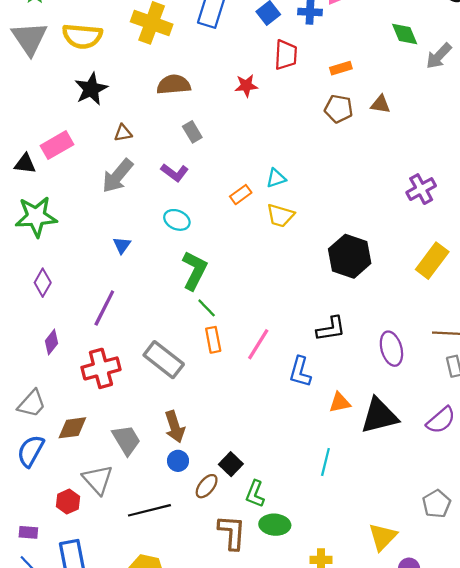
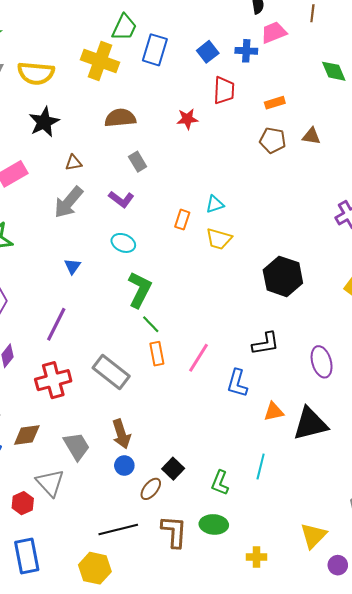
orange rectangle: (241, 195) -> (182, 220), turned -36
green L-shape: (255, 494) -> (220, 483), moved
black line: (149, 510) -> (118, 530), moved

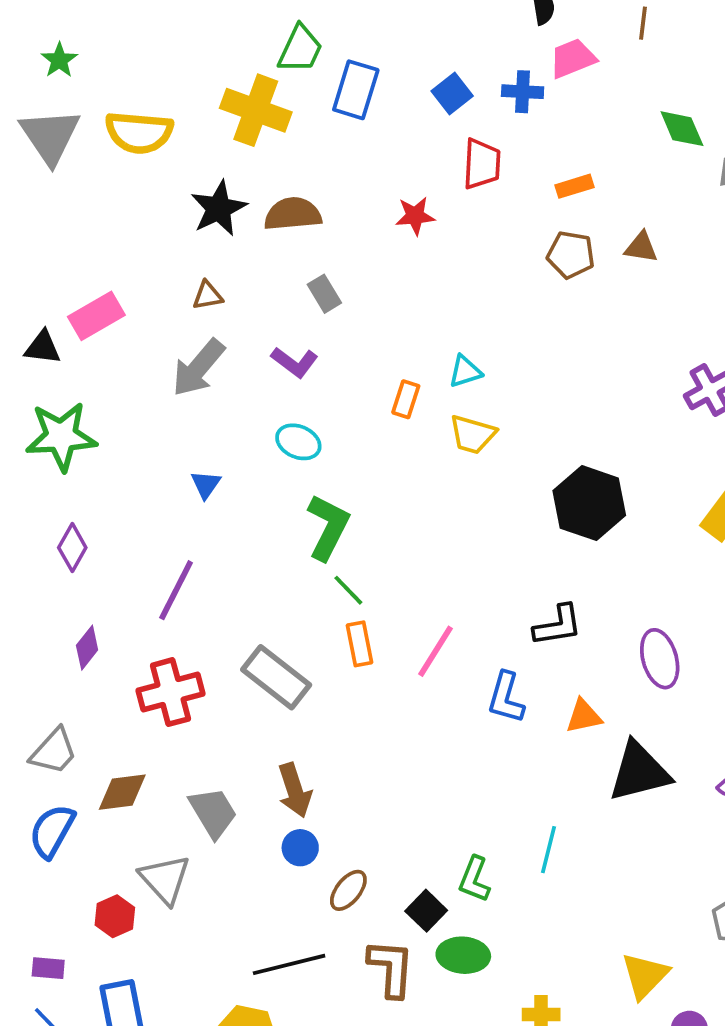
black star: (44, 122) -> (219, 208), moved
orange triangle: (274, 412) -> (584, 716), moved
black square: (173, 469) -> (426, 911), moved

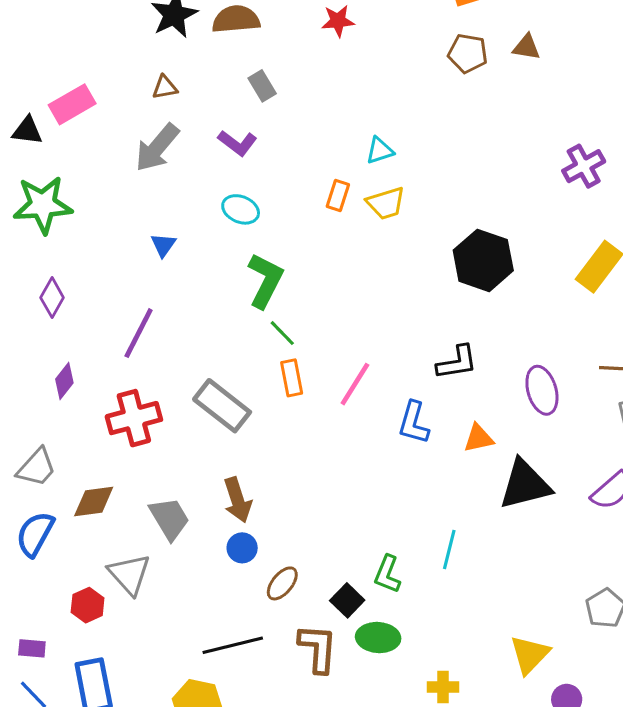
orange rectangle: (406, 399) -> (338, 196), moved
yellow trapezoid: (473, 434) -> (386, 203), turned -33

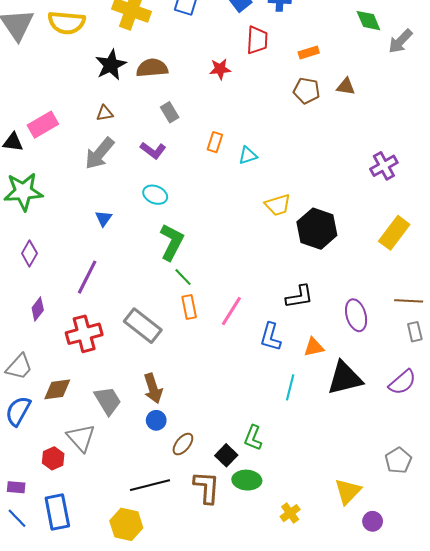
orange rectangle: (338, 196) -> (215, 142), moved
yellow trapezoid: (386, 203) -> (278, 205), moved
cyan line: (449, 549) -> (290, 387), moved
yellow cross: (443, 687) -> (290, 513), turned -36

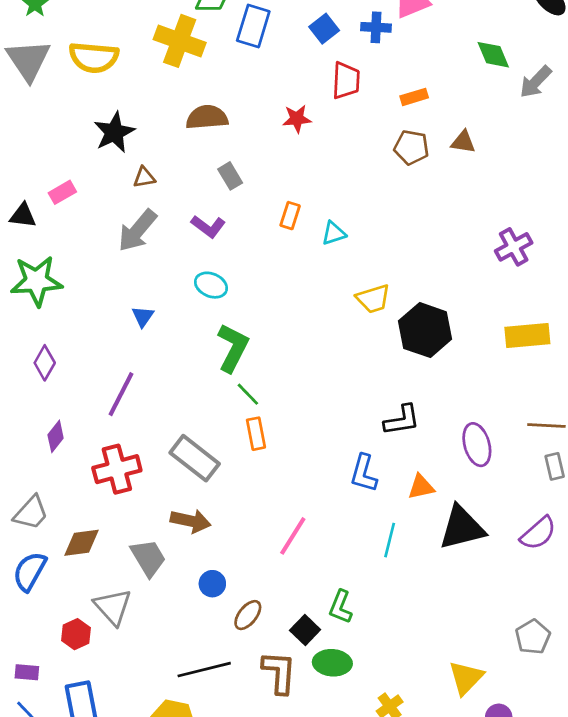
black star: (111, 65) -> (114, 132), moved
pink rectangle: (43, 125) -> (62, 192), size x0.7
yellow rectangle: (394, 233) -> (527, 336), turned 48
pink line: (231, 311) -> (293, 536), moved
brown arrow: (153, 388) -> (191, 521), moved, turned -60

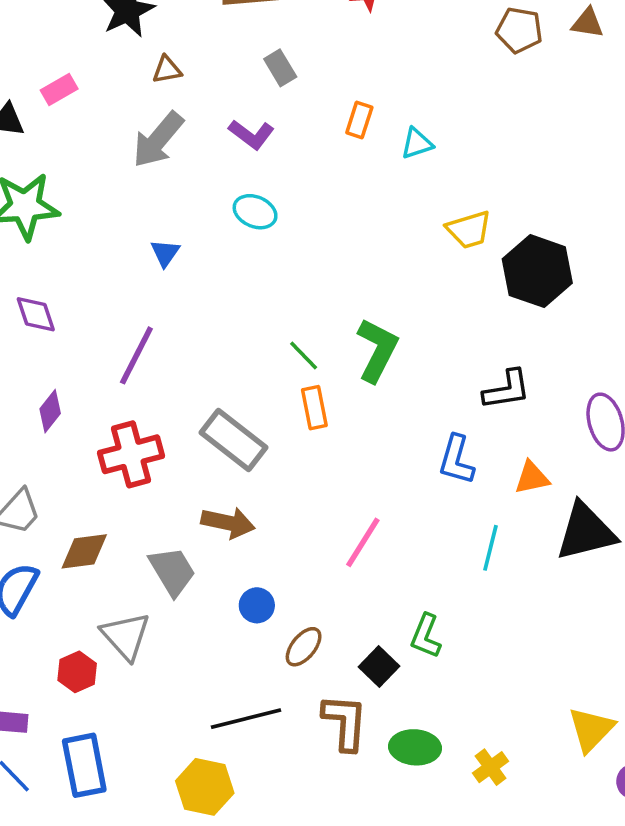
green L-shape: (233, 348) -> (377, 350), moved
purple diamond: (45, 363) -> (36, 314), turned -48
green ellipse: (332, 663) -> (415, 747), moved

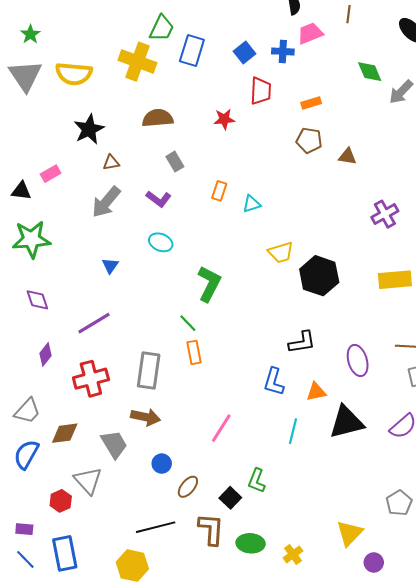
brown triangle: (588, 23) -> (347, 157), moved
green L-shape: (377, 350) -> (209, 284), moved
purple line: (136, 355) -> (94, 323), turned 32
gray rectangle: (233, 440) -> (149, 371), turned 60

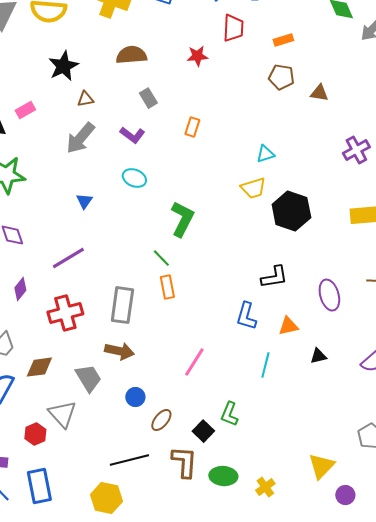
cyan triangle: (252, 204) -> (265, 154), moved
black triangle: (346, 422) -> (318, 356), size x0.5

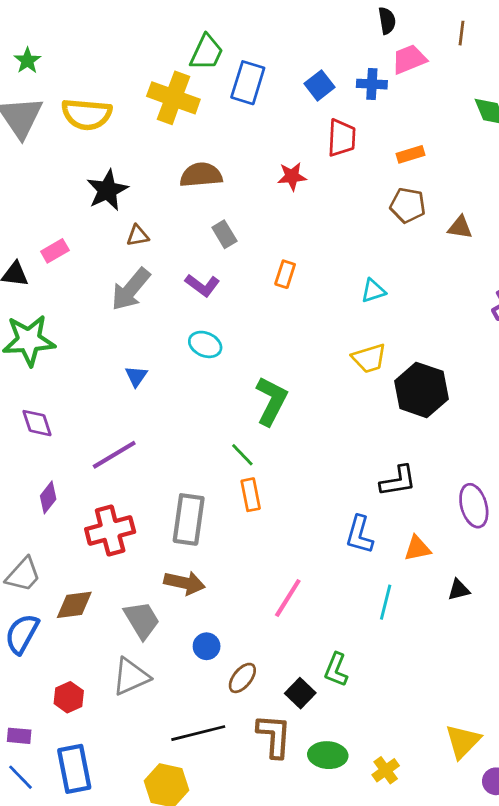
cyan triangle: (265, 154) -> (373, 291), moved
gray triangle: (62, 414) -> (131, 677), moved, turned 48

